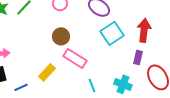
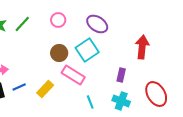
cyan square: (112, 33) -> (87, 50), moved
purple rectangle: (138, 57) -> (121, 75), moved
blue line: (21, 87) -> (19, 87), moved

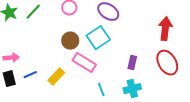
red arrow: (142, 47) -> (165, 29), moved
red ellipse: (156, 94) -> (167, 63), moved
cyan cross: (121, 101) -> (132, 89), turned -36

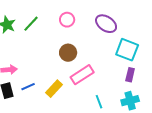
cyan square: (98, 38) -> (127, 50), moved, turned -35
pink rectangle: (84, 63) -> (82, 75), turned -65

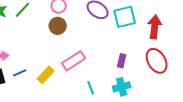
cyan square: (127, 50) -> (125, 17), moved, turned -35
brown circle: (68, 53) -> (58, 26), moved

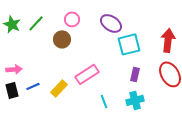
cyan square: (125, 17) -> (129, 44), moved
brown circle: (58, 26) -> (62, 39), moved

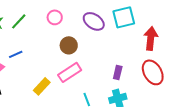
brown circle: (62, 39) -> (69, 45), moved
cyan square: (129, 44) -> (124, 17), moved
blue line: (33, 86) -> (16, 54), moved

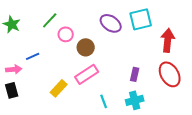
pink circle: (55, 17) -> (66, 34), moved
green line: (19, 21) -> (50, 20), moved

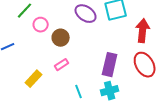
pink rectangle: (87, 74) -> (62, 65), size x0.6
purple rectangle: (135, 74) -> (110, 65), size x1.6

